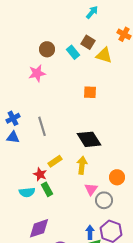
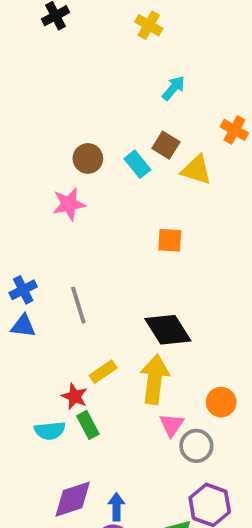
yellow arrow: (82, 165) -> (154, 379), size x1.4
blue arrow: (90, 232) -> (116, 507), moved

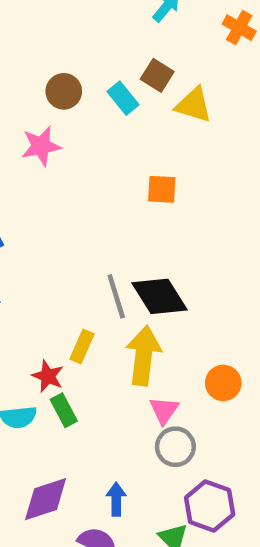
orange cross: (234, 130) -> (239, 28), moved
gray line: (78, 305) -> (116, 296), moved
yellow rectangle: (103, 372) -> (82, 346), turned -32
gray circle: (196, 446) -> (175, 447), moved
blue arrow: (116, 507) -> (116, 499), moved

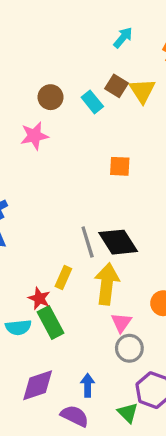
yellow triangle: (194, 105) -> (142, 91), moved, turned 40
green rectangle: (64, 410) -> (51, 323), size x1.4

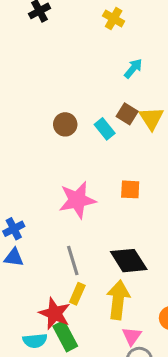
pink star: (34, 136) -> (77, 200), moved, size x1.4
gray line: (88, 242) -> (73, 261), moved
red star: (39, 298) -> (55, 313), size x1.5

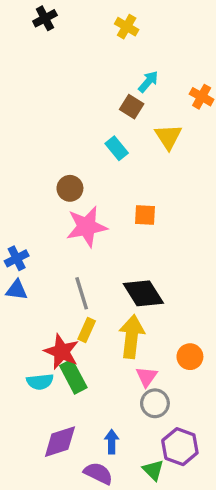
brown square: (127, 114) -> (132, 107), moved
brown circle: (65, 124) -> (70, 188), moved

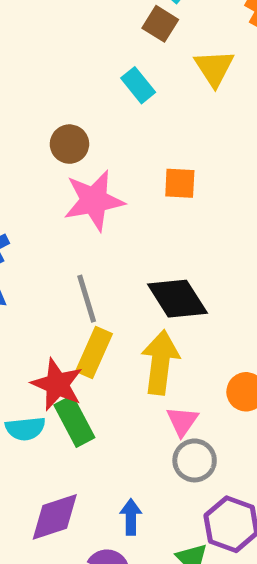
yellow rectangle: (87, 330) -> (94, 353), size x1.4

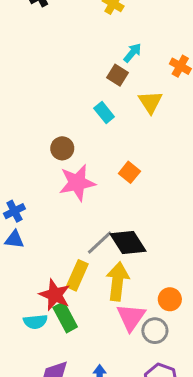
orange square: (180, 183) -> (129, 172), turned 36
gray line: (87, 299) -> (100, 242), moved, turned 64
pink triangle: (182, 421) -> (131, 317), size x1.5
gray circle: (195, 460) -> (155, 331), moved

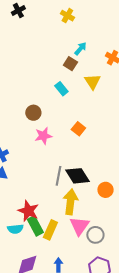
pink star: (77, 183) -> (43, 136), size x0.7
gray line: (100, 242) -> (58, 176), turned -36
yellow rectangle: (77, 275) -> (50, 230), moved
orange circle: (170, 299) -> (106, 190), moved

